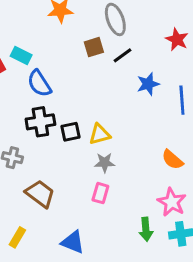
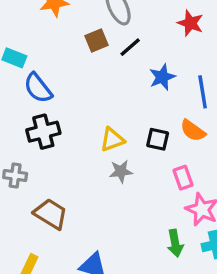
black square: (70, 132) -> (158, 139), moved, turned 30
orange semicircle: (172, 160) -> (193, 131), moved
pink rectangle: (100, 193) -> (183, 178), moved, turned -30

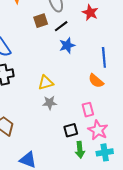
red star: (190, 23) -> (90, 13), moved
blue star: (162, 77) -> (67, 45), moved
black square: (158, 139) -> (71, 130), moved, turned -32

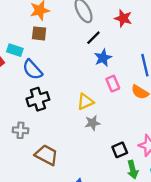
brown square: (41, 21) -> (39, 33), moved, turned 32
pink rectangle: (88, 110) -> (113, 84), moved

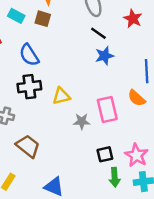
black line: (93, 38) -> (98, 33), turned 70
cyan rectangle: (15, 50) -> (16, 16), moved
pink rectangle: (113, 84) -> (107, 110), moved, size x1.5
yellow triangle: (85, 102) -> (61, 96), moved

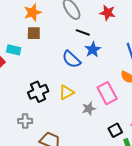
cyan rectangle: (16, 16) -> (14, 50), moved
blue semicircle: (29, 55) -> (71, 59), moved

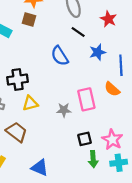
blue star: (93, 50) -> (98, 52), moved
yellow triangle: (66, 92) -> (30, 103), moved

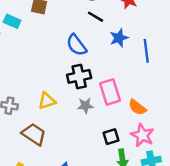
black cross: (18, 80) -> (79, 76), moved
orange semicircle: (112, 89) -> (137, 107), moved

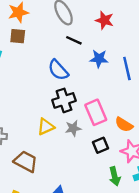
blue star: (119, 38) -> (99, 59), turned 30
yellow triangle: (47, 101) -> (46, 127), moved
black square: (111, 137) -> (101, 145), moved

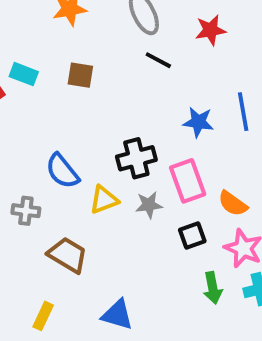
red star: (104, 20) -> (211, 30), turned -30
brown square: (18, 36) -> (80, 75), moved
blue star: (99, 59) -> (198, 122), moved
blue semicircle: (58, 70) -> (62, 171), moved

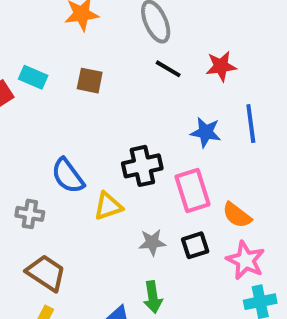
red star: (211, 30) -> (221, 66), moved
gray star: (149, 205) -> (152, 242), moved
brown trapezoid: (68, 255) -> (46, 273), moved
green arrow: (213, 288) -> (153, 297), moved

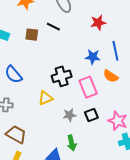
black line: (168, 69) -> (53, 27), moved
blue semicircle: (68, 176) -> (13, 74), moved
orange semicircle: (237, 215) -> (111, 76), moved

